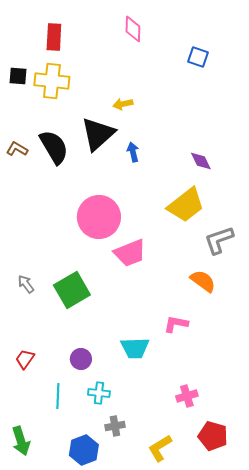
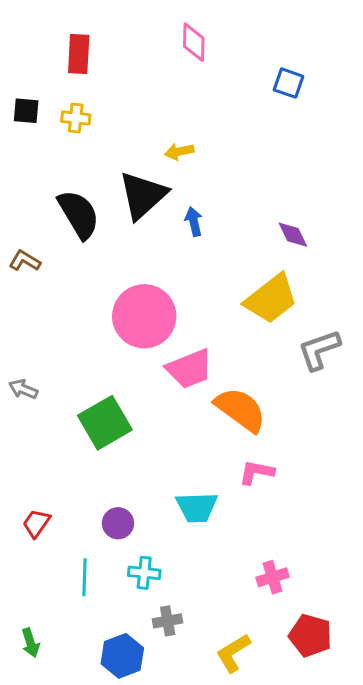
yellow cross: (52, 81) -> (76, 118), size x0.6
brown L-shape: (17, 149) -> (25, 261), moved
orange semicircle: (203, 281) -> (240, 410), moved, size x1.4
gray arrow: (26, 284) -> (23, 389), moved, turned -30
green arrow: (21, 441) -> (31, 643), size x0.7

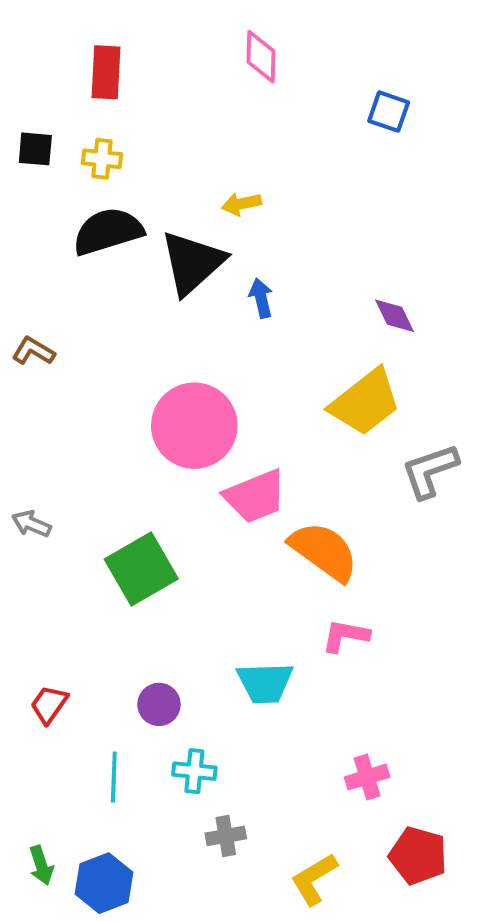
black semicircle: (79, 214) -> (108, 231), moved, turned -76
blue hexagon: (122, 656) -> (104, 883), moved

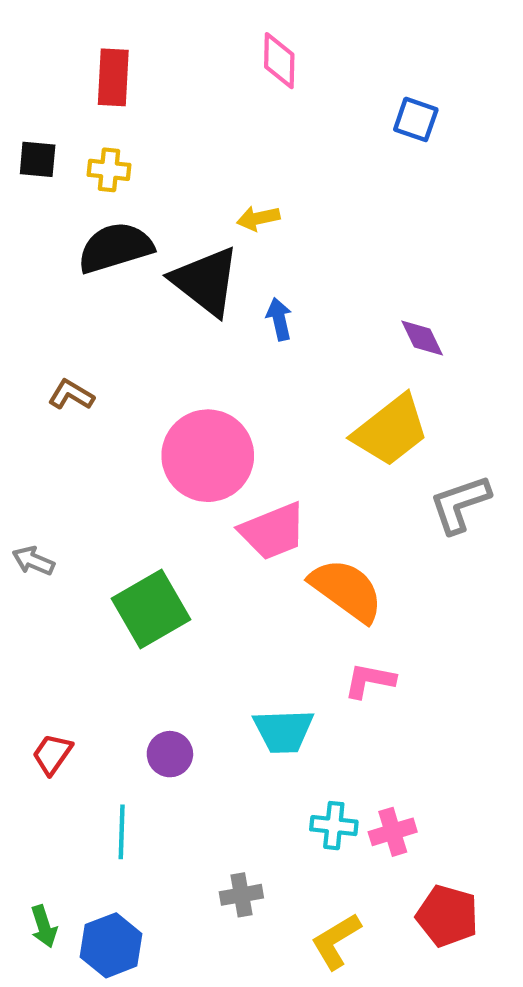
black triangle: (192, 263) -> (206, 281), turned -40
brown L-shape: (33, 351) -> (71, 395), moved
cyan cross: (194, 771) -> (334, 826), moved

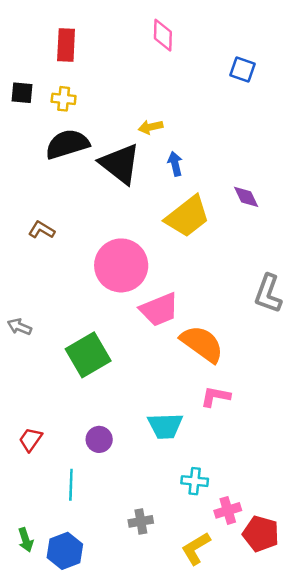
blue arrow: (279, 319) -> (175, 164), moved
yellow trapezoid: (391, 430) -> (187, 216), moved
gray L-shape: (460, 504) -> (268, 294), turned -51
pink cross: (393, 832) -> (228, 510), moved

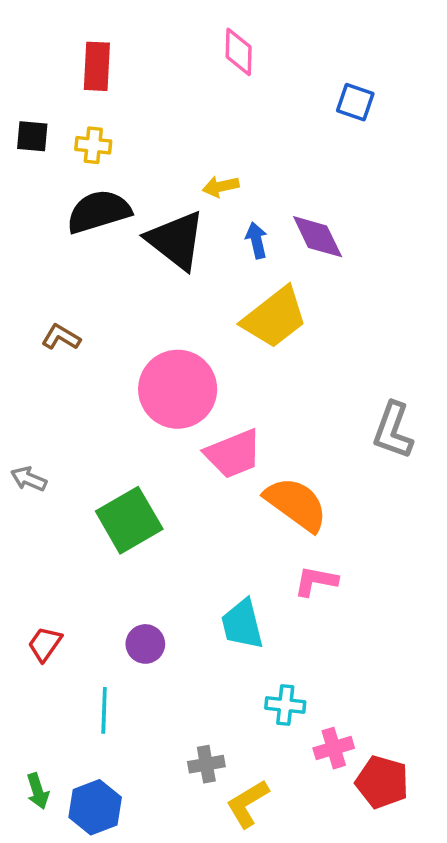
purple diamond: (246, 197) -> (318, 237), moved, size x1.4
cyan trapezoid: (165, 426) -> (242, 624), turned 78
yellow L-shape: (196, 548) -> (248, 804), moved

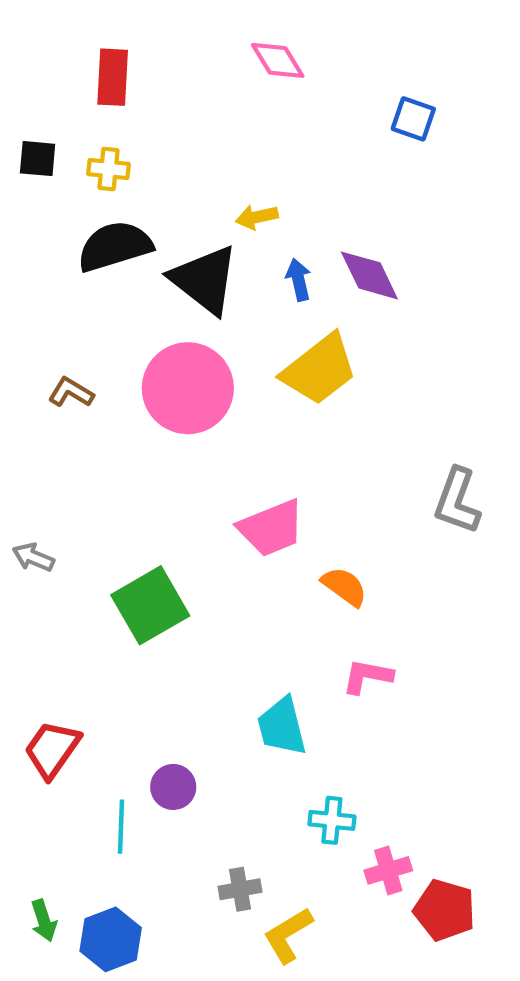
pink diamond: (239, 52) -> (278, 60), turned -33
pink circle: (178, 389) -> (188, 388), moved
orange semicircle: (296, 504) -> (344, 587), size x0.6
red trapezoid: (45, 644) -> (52, 749), size x1.4
purple circle: (145, 644) -> (173, 787), moved

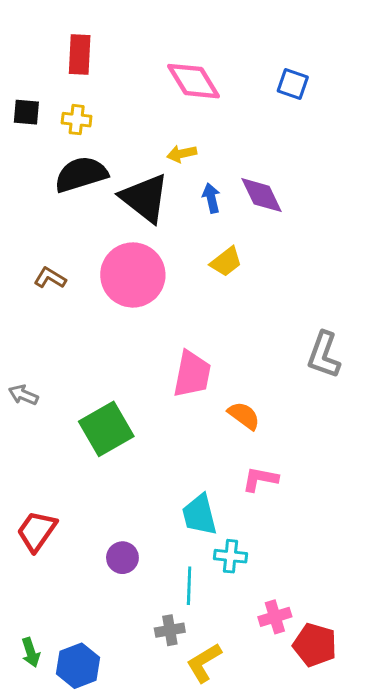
pink diamond: (278, 60) -> (194, 81), moved, size x1.4
yellow trapezoid: (319, 369) -> (226, 262), size x0.6
pink trapezoid: (271, 528) -> (192, 374), turned -57
cyan cross: (332, 820) -> (231, 556), moved
cyan line: (121, 827) -> (189, 586), moved

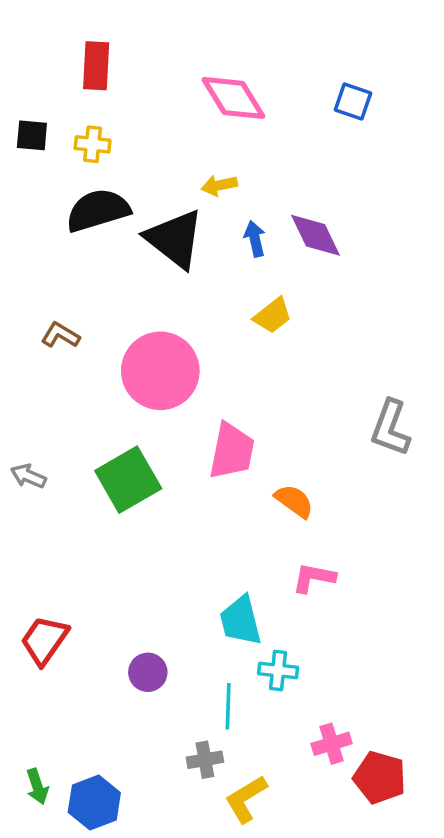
pink circle: (133, 275) -> (160, 371), moved
green square: (106, 429) -> (128, 480), moved

